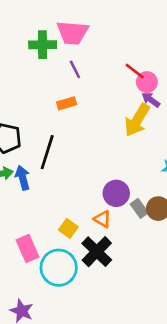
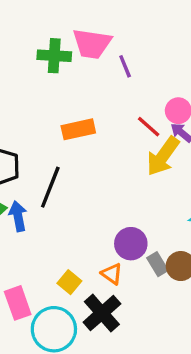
purple line: (75, 69) -> (125, 66), moved
red line: (135, 71) -> (149, 127), moved
orange rectangle: (67, 103) -> (78, 129), size x1.4

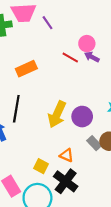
yellow arrow: (163, 156) -> (57, 114), moved
purple circle: (131, 244) -> (82, 117), moved

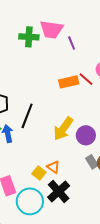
orange rectangle: (26, 69) -> (69, 82), moved
orange triangle: (67, 155) -> (53, 167), moved

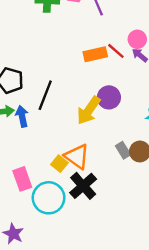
purple circle: (86, 135) -> (109, 97), moved
orange triangle: (53, 167) -> (77, 157), size x1.6

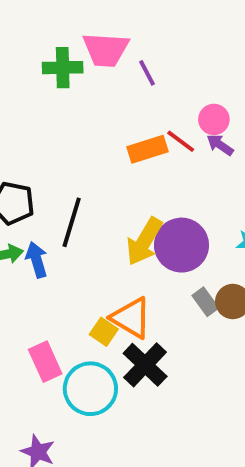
purple circle: (109, 97) -> (181, 245), moved, size x1.4

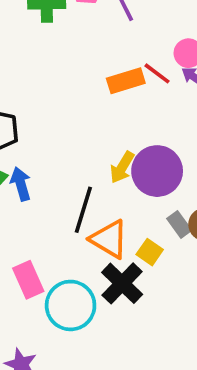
black line: (72, 222) -> (83, 210), moved
yellow arrow: (144, 241) -> (122, 167), size x0.7
yellow square: (104, 332) -> (150, 252), moved

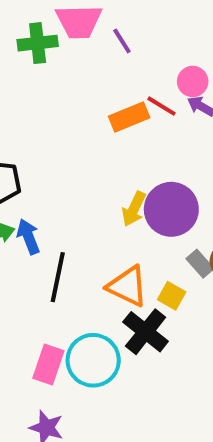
black line: (83, 210) -> (58, 277), moved
pink rectangle: (28, 280) -> (48, 364), moved, turned 48

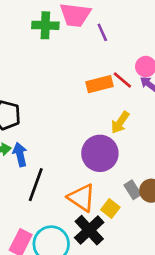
yellow arrow: (134, 209) -> (120, 122), moved
purple circle: (171, 209) -> (100, 153), moved

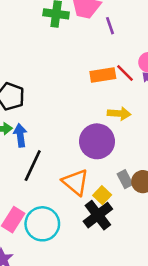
yellow arrow: (120, 122) -> (119, 114), turned -125
black cross: (89, 230) -> (98, 215), moved

